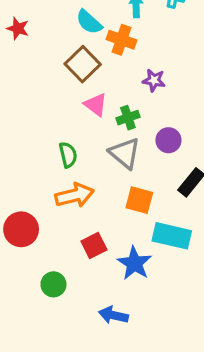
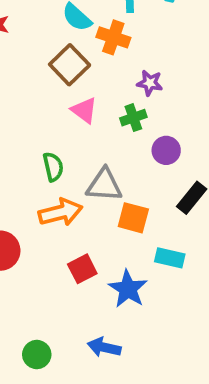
green cross: (128, 118) -> (133, 118), moved
gray triangle: (125, 153) -> (104, 185), moved, turned -36
cyan rectangle: (172, 236) -> (170, 258), size x0.7
green circle: (53, 284) -> (37, 355), moved

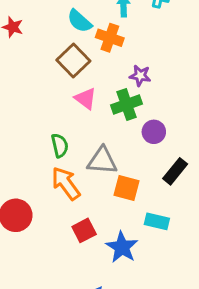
green cross: (133, 118) -> (127, 105), size x1.4
orange arrow: (60, 212) -> (66, 183), turned -112

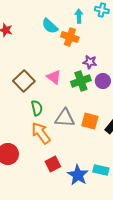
brown square: (73, 60) -> (24, 81), moved
purple circle: (154, 132) -> (103, 81), moved
orange square: (127, 188) -> (90, 121), moved
cyan rectangle: (157, 221) -> (101, 170), moved

